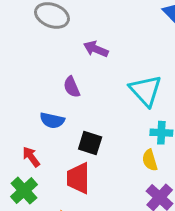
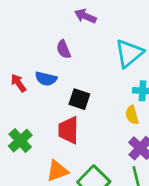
cyan triangle: (146, 91) -> (129, 53), turned 32
red arrow: (31, 157) -> (18, 83), moved

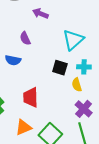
black square: (79, 99) -> (60, 68), moved

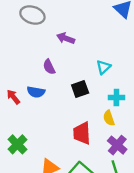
cyan triangle: (73, 40) -> (104, 67), size x0.6
black square: (60, 68) -> (80, 89), moved, turned -35
red trapezoid: (31, 97) -> (82, 133), moved

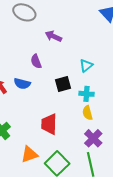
cyan cross: (116, 98) -> (87, 94), moved
red trapezoid: (82, 133) -> (49, 124), moved

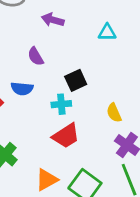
cyan triangle: (86, 66) -> (107, 32), moved, turned 48
cyan cross: (87, 94) -> (61, 104), moved
red trapezoid: (49, 124) -> (66, 136), turned -115

